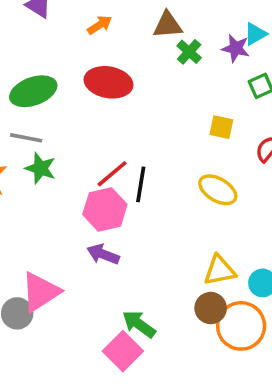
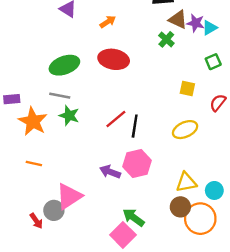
brown triangle: (168, 25) -> (178, 19), moved, turned 30
purple star: (236, 48) -> (196, 23), moved
yellow ellipse: (218, 190) -> (185, 130), turned -55
pink hexagon: (105, 209) -> (137, 164), moved

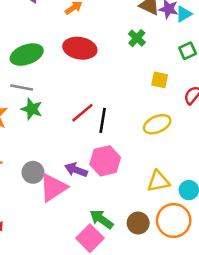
green cross: (166, 39) -> (137, 38), moved
pink triangle: (69, 196) -> (53, 188), moved
brown circle: (180, 207) -> (138, 223), moved
gray circle: (54, 210) -> (33, 172), moved

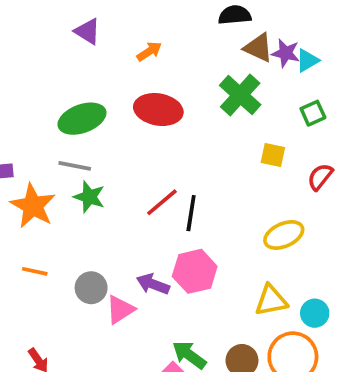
green cross: (137, 38) -> (240, 95), size x1.6
yellow ellipse: (157, 124) -> (284, 235), moved
pink triangle: (53, 188) -> (120, 310), size x0.7

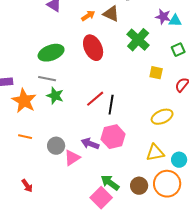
brown triangle: (258, 48) -> (111, 14), moved
cyan triangle: (307, 60) -> (175, 21), turned 32
red ellipse: (158, 110) -> (93, 48), turned 55

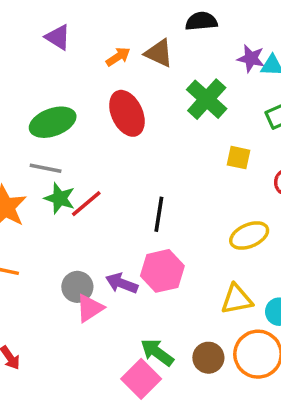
red line: (95, 99) -> (86, 204), moved
gray circle: (56, 146) -> (77, 287), moved

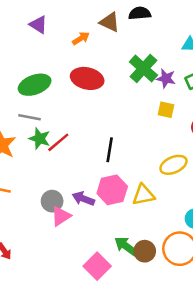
brown triangle: (159, 53) -> (110, 22), moved
purple star: (251, 58) -> (166, 78), moved
red ellipse: (127, 113) -> (87, 78), turned -52
yellow triangle: (237, 299) -> (143, 195), moved
green arrow: (157, 352) -> (126, 246), moved

